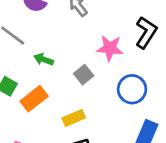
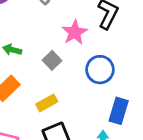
pink star: (110, 48) -> (75, 32), turned -30

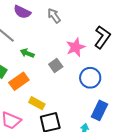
yellow rectangle: (47, 103) -> (37, 103), moved, turned 49

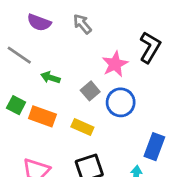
blue circle: (90, 78) -> (121, 102), moved
orange rectangle: (19, 81) -> (42, 116), turned 60
yellow rectangle: (37, 103) -> (82, 127), moved

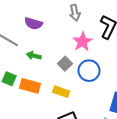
purple semicircle: (39, 23) -> (33, 23), moved
gray arrow: (82, 24) -> (75, 13), moved, turned -147

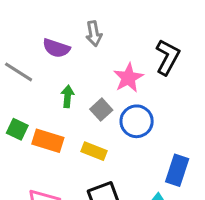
gray arrow: (75, 13) -> (94, 34), moved
green arrow: (34, 56) -> (68, 96), moved, turned 80

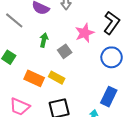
blue circle: (137, 121) -> (112, 57), moved
orange rectangle: (48, 141) -> (34, 78), moved

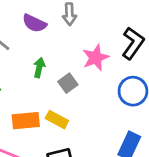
orange rectangle: (34, 78) -> (26, 121), turned -30

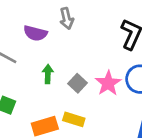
pink star: (96, 57) -> (108, 83), moved

